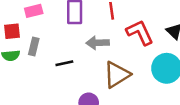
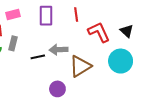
gray arrow: (98, 43) -> (59, 50), moved

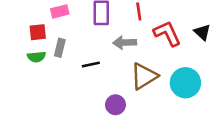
gray arrow: (59, 50) -> (125, 43), moved
cyan circle: (121, 61) -> (185, 83), moved

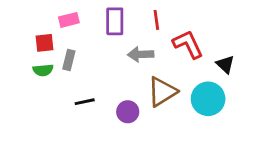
black triangle: (202, 32) -> (225, 64), moved
black line: (91, 65) -> (85, 102), moved
purple circle: (115, 105) -> (128, 112), moved

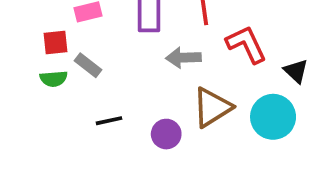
gray rectangle: (69, 60) -> (88, 65), turned -66

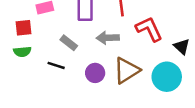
gray rectangle: (88, 65) -> (69, 43), moved
black line: (109, 121) -> (56, 65), moved, turned 30
purple circle: (166, 134) -> (95, 73), moved

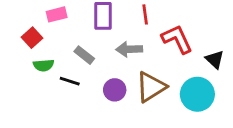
red square: (24, 28) -> (32, 38), turned -36
green semicircle: (22, 52) -> (44, 65), moved

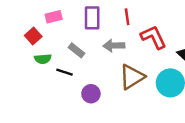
purple circle: (115, 90) -> (91, 94), moved

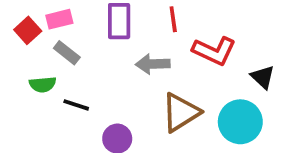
red square: (33, 36) -> (28, 30), moved
red L-shape: (154, 37) -> (214, 51), turned 140
gray rectangle: (77, 50) -> (67, 53), moved

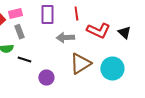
gray rectangle: (67, 53) -> (19, 32), turned 32
black triangle: (263, 77) -> (124, 33), moved

